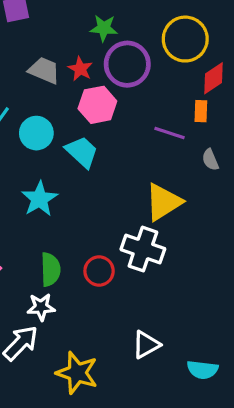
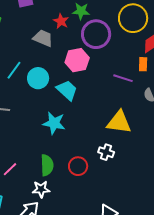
red star: (80, 69) -> (61, 21), moved
cyan star: (39, 199) -> (54, 123), moved, turned -30
yellow triangle: (163, 202) -> (119, 122), turned 40
white cross: (143, 249) -> (106, 152), size x0.6

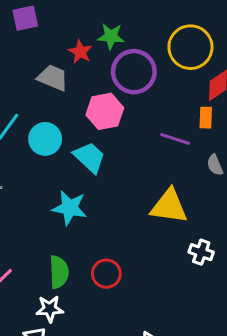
white cross: (106, 152) -> (201, 252), moved

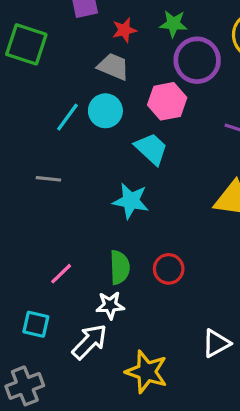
red star: (80, 52) -> (124, 30), moved, turned 30
cyan circle: (45, 139) -> (105, 111), moved

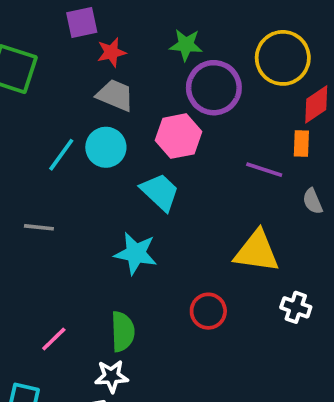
red star: (124, 30) -> (111, 52), moved
red circle: (169, 269) -> (208, 311), moved

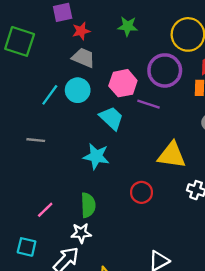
purple circle: (214, 88) -> (165, 70), moved
purple line: (264, 170) -> (148, 104), moved

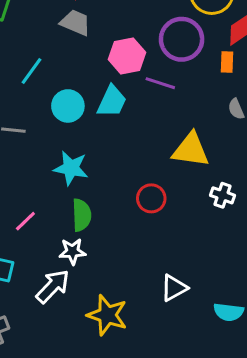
cyan circle: (78, 90) -> (68, 106), moved
cyan trapezoid: (111, 118) -> (112, 101), turned 72
cyan star: (96, 156) -> (71, 168), moved

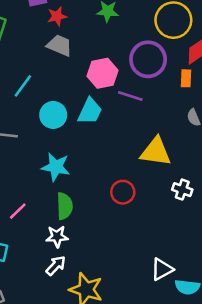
white arrow: (53, 286) -> (56, 265), moved, size x0.7
white triangle: (174, 288) -> (162, 269), moved

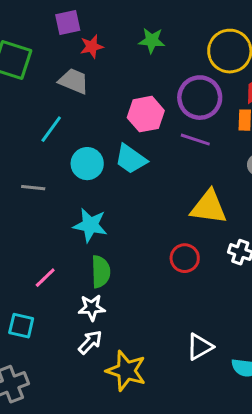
gray trapezoid: (60, 45) -> (74, 81), moved
purple line: (130, 96) -> (195, 140), moved
cyan trapezoid: (90, 111) -> (131, 159), turned 100
red circle: (123, 192) -> (185, 258), moved
white triangle: (162, 269) -> (200, 347), moved

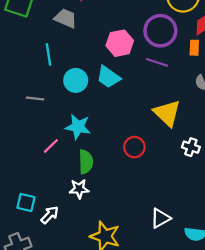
cyan line: (51, 129) -> (49, 54), turned -45
yellow triangle: (209, 207) -> (167, 113), turned 36
red circle: (185, 258) -> (134, 147), moved
pink line: (45, 278) -> (51, 146), moved
white arrow: (90, 342) -> (50, 215), moved

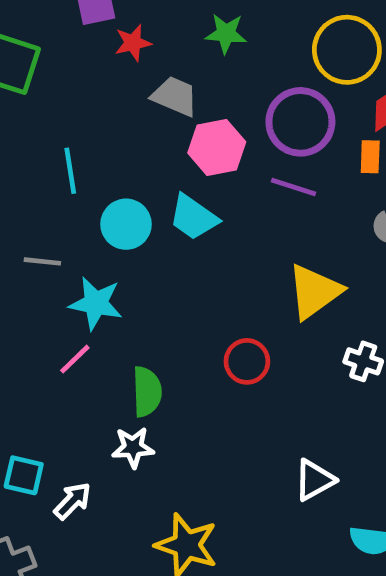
gray trapezoid: (66, 18) -> (175, 96), moved
yellow triangle: (167, 113) -> (314, 292), turned 40
cyan star: (78, 127) -> (96, 303), moved
white triangle: (160, 218) -> (314, 480), moved

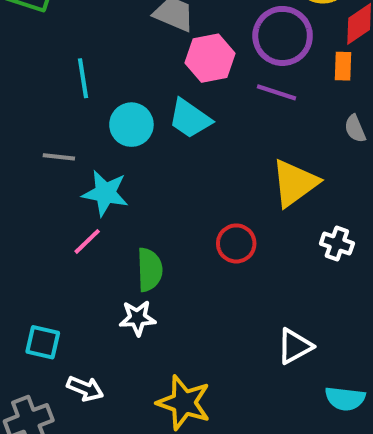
white arrow: (73, 501) -> (85, 389), moved, turned 69

